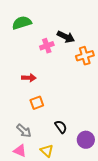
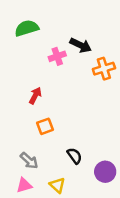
red arrow: (29, 78) -> (35, 96), turned -64
pink triangle: (20, 151) -> (24, 185), turned -40

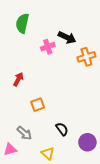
green semicircle: (27, 28) -> (22, 23), turned -60
red arrow: (35, 96) -> (18, 79), moved
pink triangle: (24, 185) -> (10, 149), moved

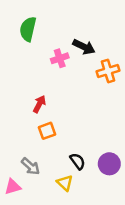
red arrow: (18, 79) -> (39, 104), moved
purple circle: (87, 142) -> (109, 164), moved
yellow triangle: (48, 153) -> (65, 183), moved

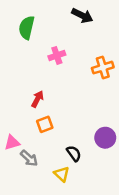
black arrow: (84, 47) -> (82, 16), moved
purple circle: (109, 164) -> (105, 138), moved
pink triangle: (13, 187) -> (12, 143), moved

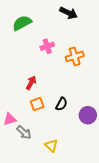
green semicircle: (27, 28) -> (22, 23), turned 48
orange cross: (103, 68) -> (75, 56), moved
black semicircle: (74, 153) -> (61, 104), moved, turned 64

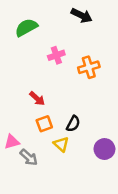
red arrow: (31, 83) -> (37, 98), turned 104
purple circle: (88, 115) -> (104, 149), moved
yellow triangle: (51, 146) -> (61, 144), moved

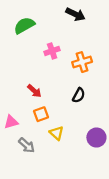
black semicircle: (73, 124) -> (79, 95), moved
pink triangle: (12, 142) -> (11, 122), moved

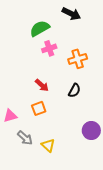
green semicircle: (24, 25) -> (40, 28), moved
red arrow: (34, 91) -> (42, 85), moved
yellow triangle: (57, 133) -> (48, 145), moved

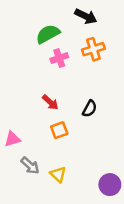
orange cross: (78, 59) -> (93, 49), moved
orange square: (39, 108) -> (59, 130), moved
purple circle: (91, 131) -> (110, 185), moved

